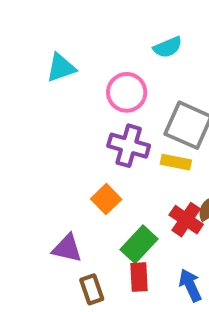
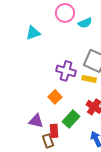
pink circle: (127, 92) -> (65, 13), moved
red rectangle: (139, 277) -> (54, 131), moved

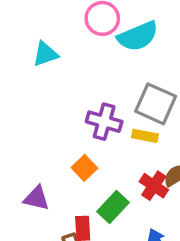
cyan semicircle: (85, 23) -> (138, 36), size x1.6
purple triangle: (36, 121) -> (36, 198), moved

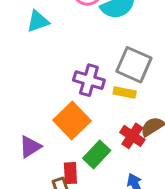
orange square: (84, 168) -> (72, 120), size x1.6
purple triangle: (36, 198) -> (30, 147), turned -45

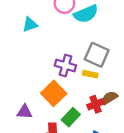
red cross: (132, 136) -> (96, 104), turned 35
purple triangle: (30, 147) -> (25, 112), turned 35

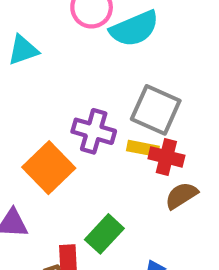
orange square: (54, 93) -> (49, 168), moved
red cross: (96, 104) -> (166, 157), moved, turned 35

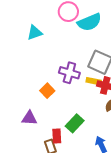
orange square: (49, 168) -> (47, 91), size x0.6

